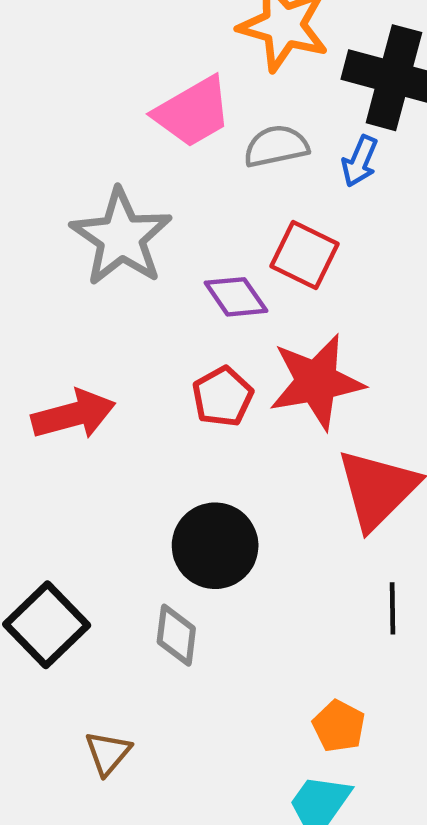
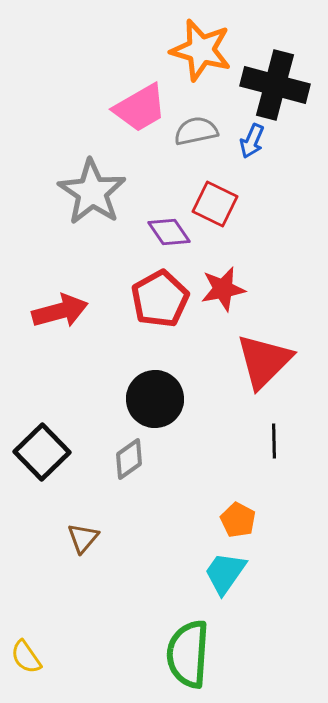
red star: (316, 382) -> (223, 289), size x0.7
red pentagon: (223, 397) -> (160, 299), size x1.4
gray diamond: (176, 635) -> (129, 459), turned 48

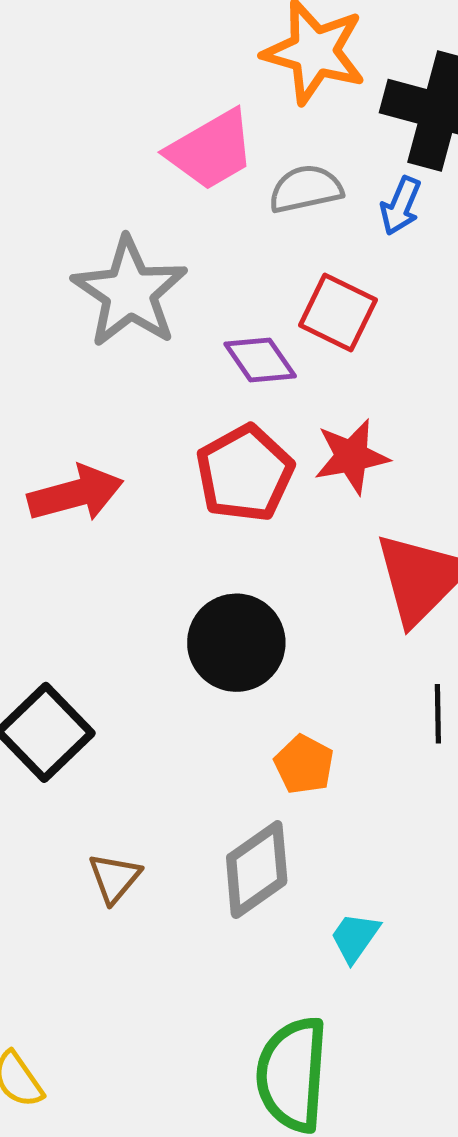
gray diamond: (129, 459) -> (257, 870), moved, size x1.4
orange pentagon: (238, 520) -> (304, 765), moved
cyan trapezoid: (225, 573) -> (355, 937), size x0.7

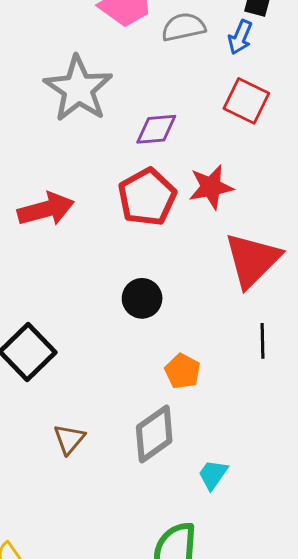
red square: (338, 313) -> (246, 101), moved
purple diamond: (260, 360) -> (156, 129), turned -60
black circle: (236, 643) -> (142, 298), size x0.7

